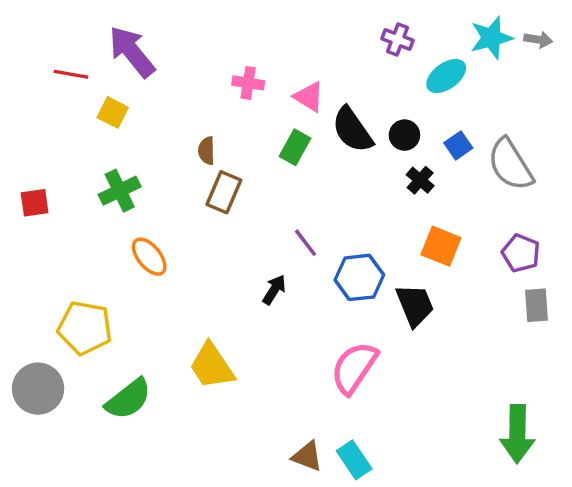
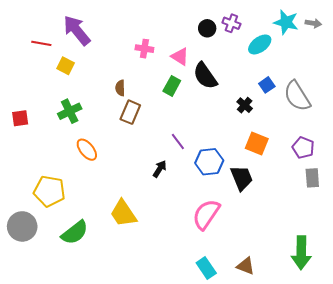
cyan star: (491, 38) -> (286, 22), turned 30
black circle: (404, 135) -> (207, 28), moved
brown triangle: (307, 456) -> (246, 266), moved

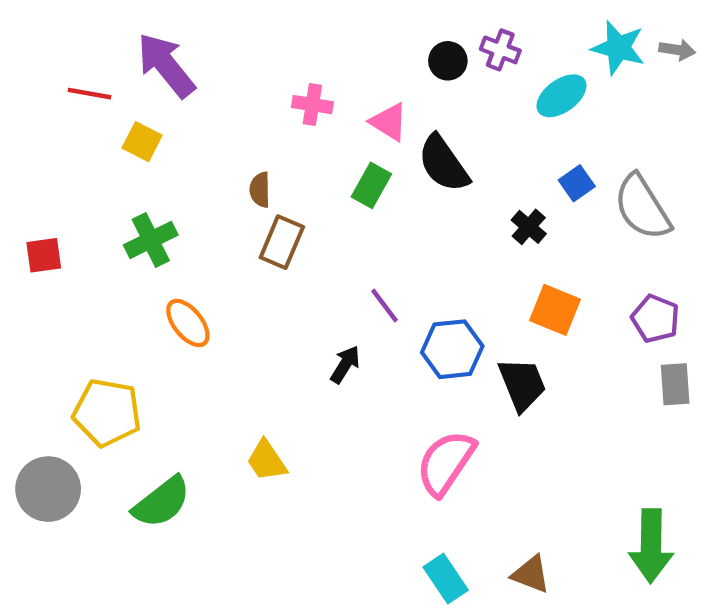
yellow trapezoid: (123, 213) -> (267, 461), size x0.7

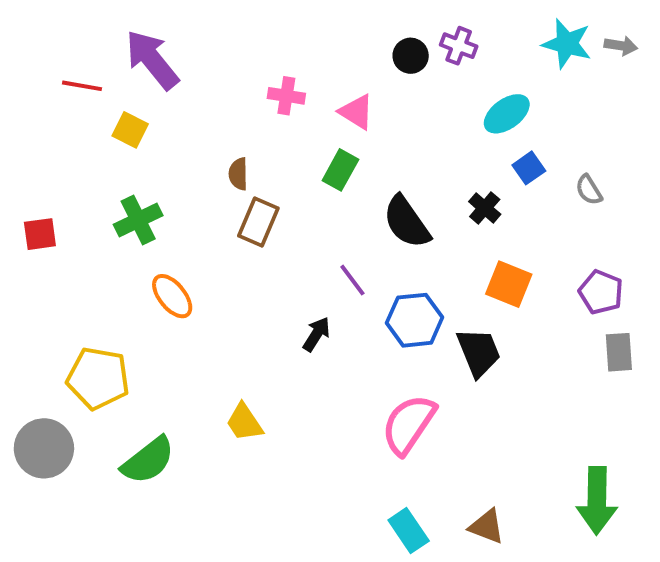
cyan ellipse: (561, 96) -> (507, 114), moved
black semicircle: (443, 164) -> (407, 222), moved
gray semicircle: (642, 207) -> (589, 190), size x0.5

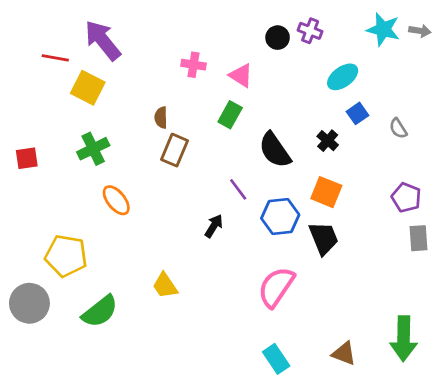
yellow square: (130, 130) -> (88, 88), size x1.4
orange square: (509, 284) -> (326, 192), moved
brown triangle: (487, 527) -> (344, 353), moved

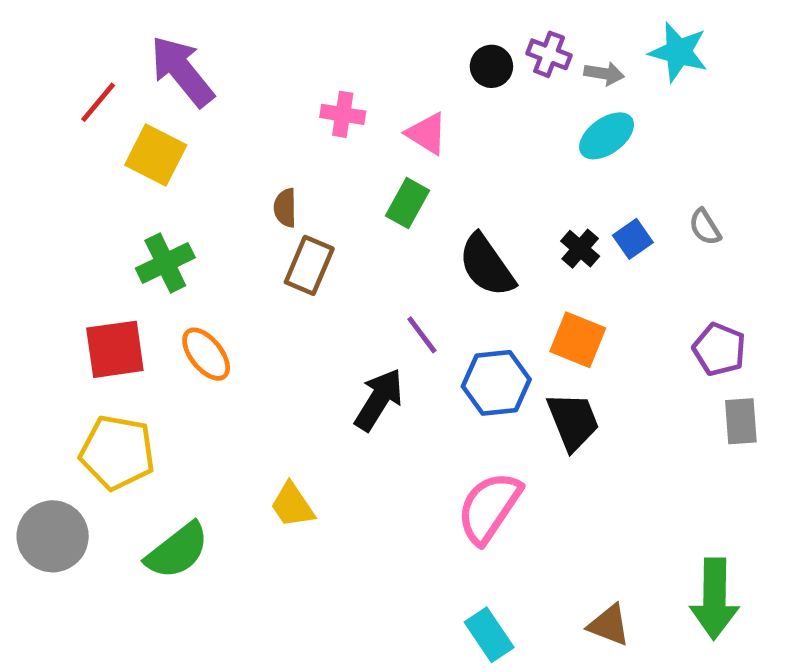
gray arrow: (420, 31) -> (604, 74), moved
red line: (55, 58) -> (98, 102), turned -60
blue square: (358, 113) -> (633, 239), moved
red square: (27, 158) -> (115, 349), moved, size x1.5
black arrow: (214, 226) -> (379, 400), size x1.5

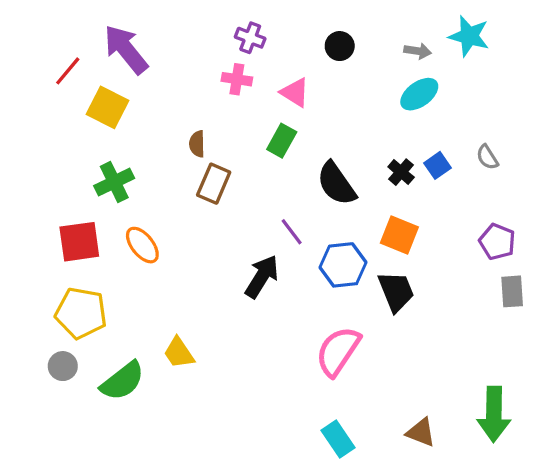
purple cross: (549, 54) -> (250, 38), moved
yellow trapezoid: (292, 505) -> (179, 353), moved
gray circle: (53, 536) -> (63, 366), moved, size x0.6

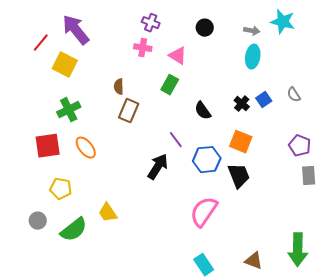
cyan ellipse: (419, 94) -> (253, 57), turned -45
black semicircle: (336, 184) -> (203, 111), size x0.7
yellow pentagon: (81, 313) -> (61, 189), moved, size x0.7

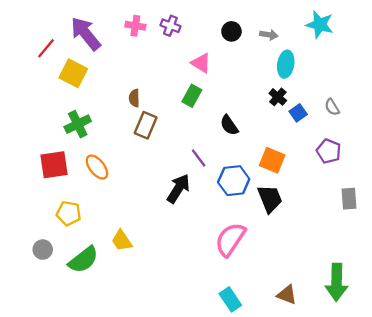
gray arrow: (252, 31) -> (269, 35), moved
pink cross: (143, 48) -> (135, 26), moved
black cross: (242, 104) -> (278, 97), moved
purple pentagon: (300, 146) -> (329, 151), moved

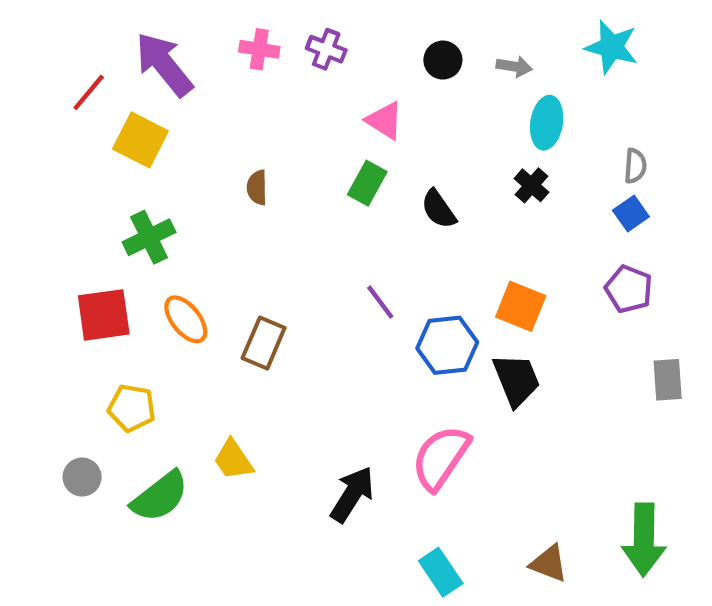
gray semicircle: (332, 107) -> (635, 166), moved, turned -144
blue square: (298, 113) -> (631, 213), moved
brown rectangle: (146, 125) -> (264, 343), moved
black semicircle: (229, 125) -> (439, 209), moved
black arrow: (178, 189) -> (352, 494), moved

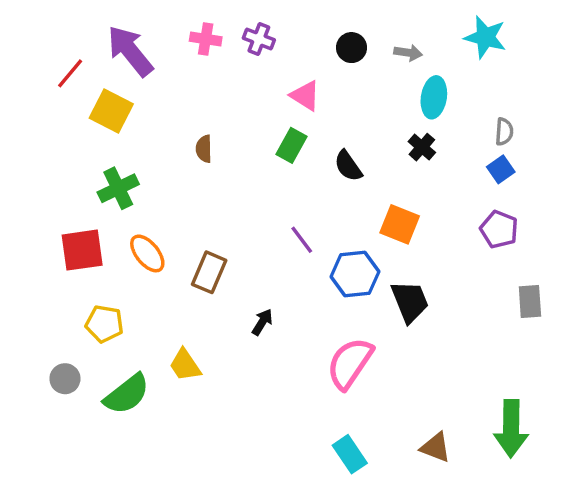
orange square: (521, 306) -> (400, 224), moved
black arrow: (352, 494) -> (262, 322), moved, size x0.6

